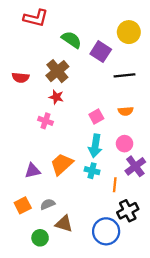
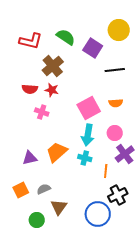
red L-shape: (36, 18) -> (31, 41), moved
red semicircle: (21, 78) -> (30, 89), moved
pink square: (96, 117) -> (89, 108), size x1.6
brown triangle: (64, 224) -> (59, 207), turned 48

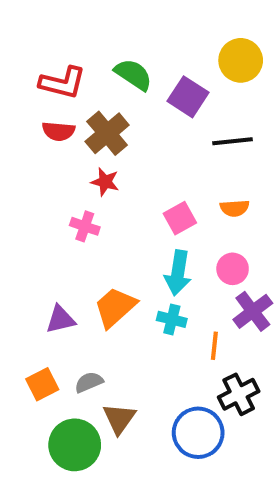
red semicircle: (30, 89) -> (59, 131), moved
pink square: (89, 108) -> (180, 218), size x0.7
green circle: (37, 220) -> (75, 445), size x1.6

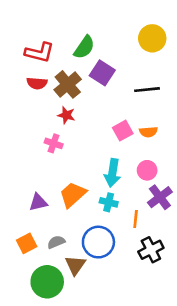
green semicircle: (133, 75) -> (84, 47), turned 90
purple square: (188, 97) -> (102, 73), moved
pink square: (180, 218) -> (123, 131), moved
blue circle: (198, 433) -> (98, 242), moved

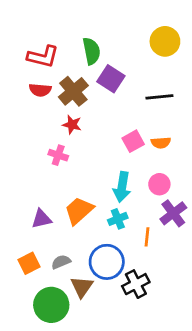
green semicircle: (84, 47) -> (91, 51), turned -45
cyan cross: (109, 202) -> (118, 219), turned -36
black cross: (151, 250) -> (136, 284), moved

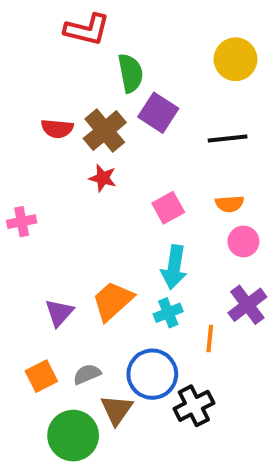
red L-shape: (43, 57) -> (87, 30), moved
pink square: (133, 141) -> (168, 208), moved
pink cross: (58, 155) -> (22, 222), moved, turned -30
pink circle: (159, 184) -> (243, 241), moved
purple triangle: (42, 219) -> (59, 313), turned -35

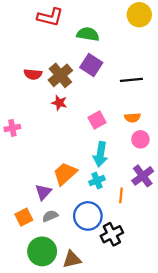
yellow circle: (235, 59) -> (139, 15), moved
green semicircle: (131, 73) -> (88, 34), moved, turned -70
purple triangle: (59, 313) -> (43, 192), moved
brown triangle: (117, 410) -> (72, 259), moved, turned 42

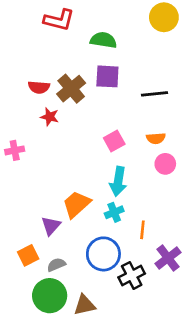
purple square: (91, 65) -> (107, 76), turned -30
red star: (59, 103) -> (50, 117), moved
purple cross: (143, 176) -> (168, 258), moved
gray semicircle: (50, 216) -> (56, 265), moved

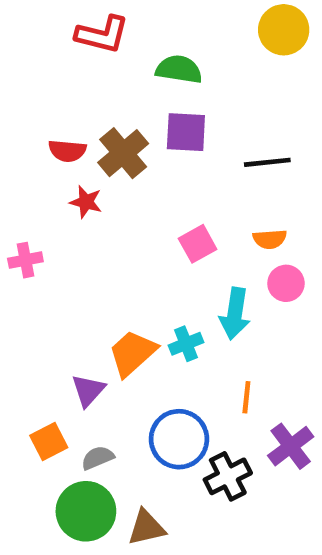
cyan arrow: (118, 181) -> (235, 314), moved
cyan cross: (114, 212) -> (186, 344), moved

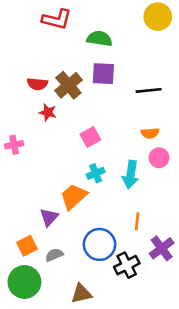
pink square: (198, 244) -> (90, 137), moved
cyan cross: (186, 344) -> (96, 173), moved
green circle: (86, 511) -> (24, 282), moved

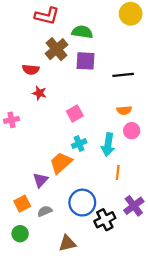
brown cross: (68, 85) -> (57, 49), moved
orange line: (137, 221) -> (118, 173), moved
green circle: (24, 282) -> (20, 234), size x0.6

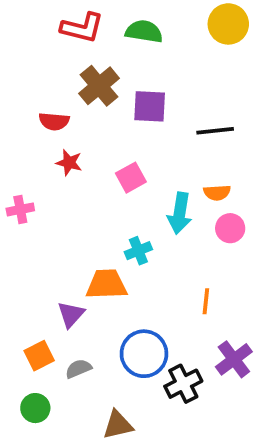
green semicircle: (82, 32) -> (144, 31), moved
pink square: (75, 114) -> (131, 178), moved
cyan arrow: (108, 145) -> (180, 213), moved
orange trapezoid: (61, 163) -> (107, 284), turned 40

